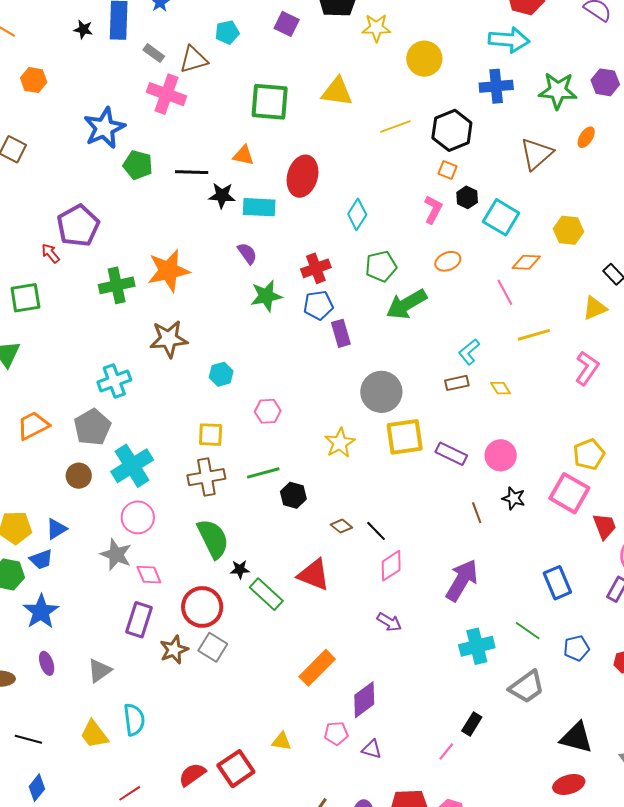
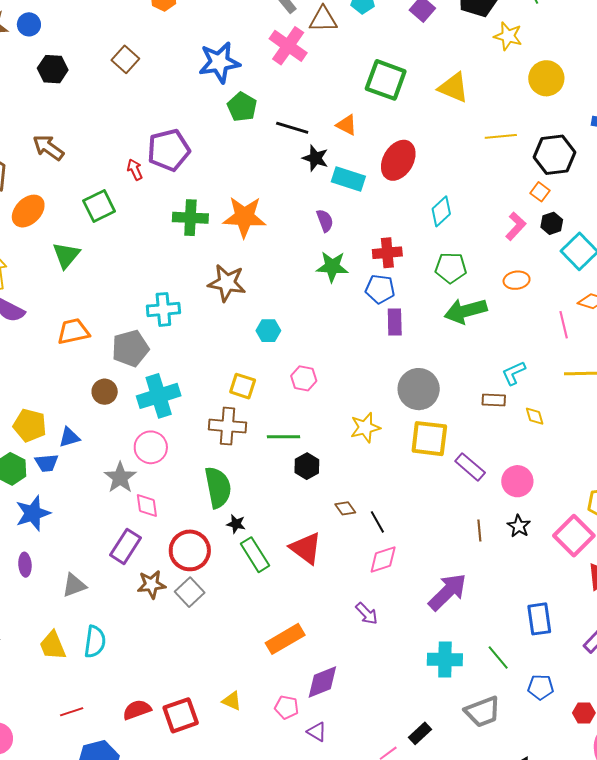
green square: (25, 298) -> (99, 206), turned -32

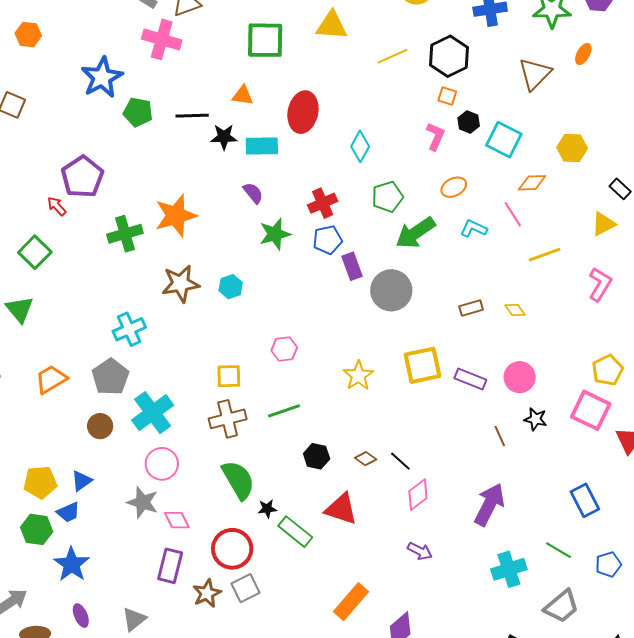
cyan hexagon: (268, 331) -> (231, 287), moved
cyan L-shape: (514, 373) -> (474, 229), moved, turned 68
gray circle: (419, 389) -> (391, 290), moved
black hexagon: (307, 466) -> (317, 456), moved
gray square: (190, 592) -> (246, 588), turned 36

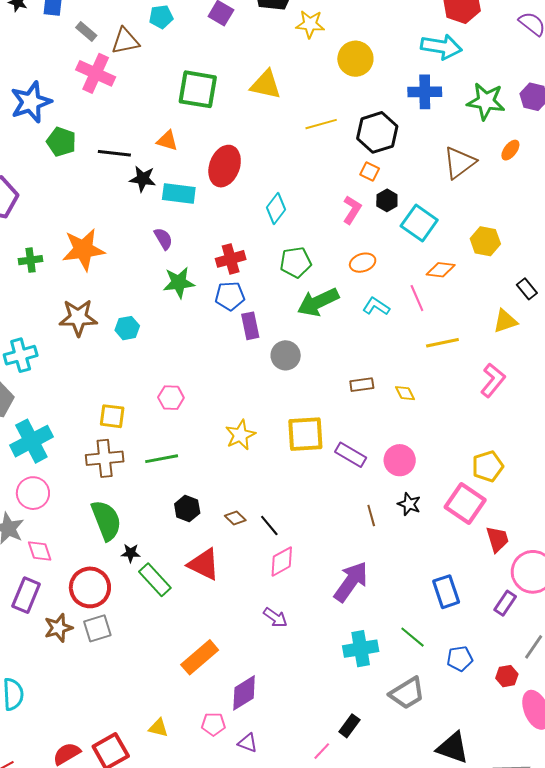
green cross: (125, 234) -> (31, 260), size x0.7
gray circle: (391, 290) -> (286, 355), size x0.7

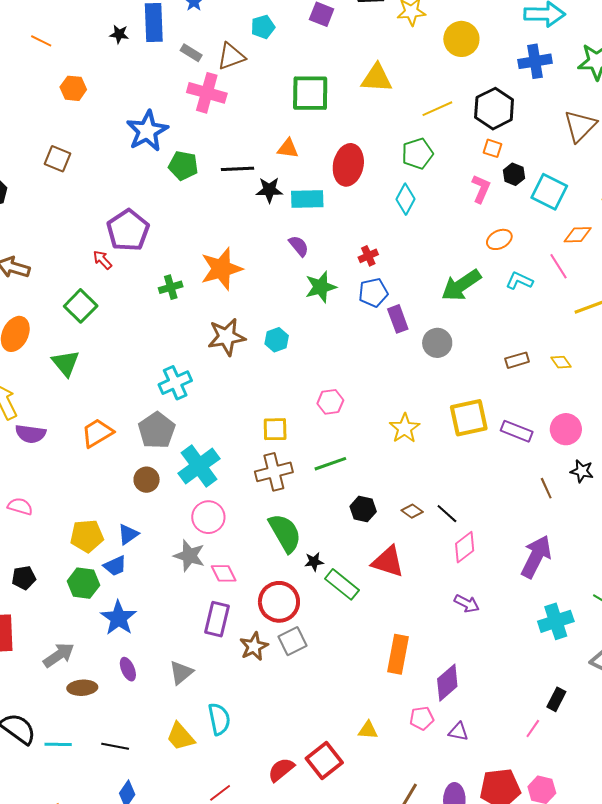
red cross: (231, 259) -> (368, 256), size x0.7
green pentagon: (296, 262) -> (417, 154), moved
orange rectangle: (200, 657) -> (398, 654), turned -30

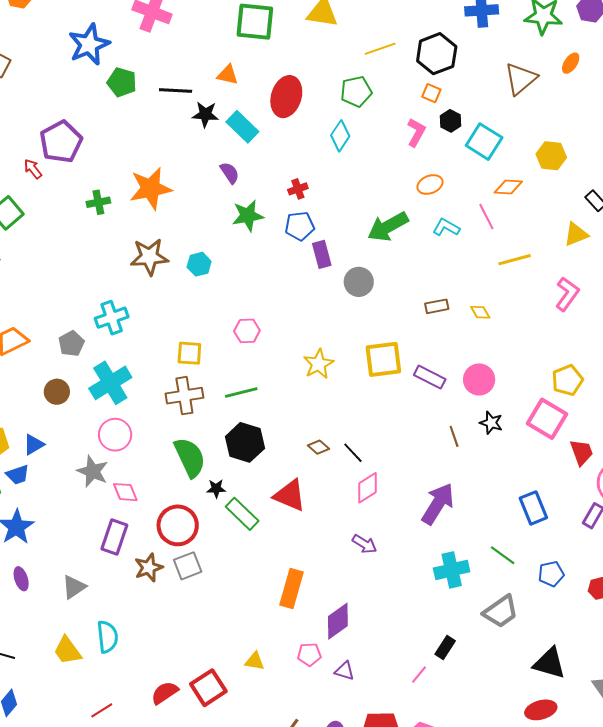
cyan rectangle: (307, 199) -> (242, 127), turned 40
cyan cross: (175, 383) -> (112, 318), moved
gray pentagon: (157, 430) -> (71, 344), size x0.7
black hexagon: (363, 509) -> (245, 442), moved, size x1.5

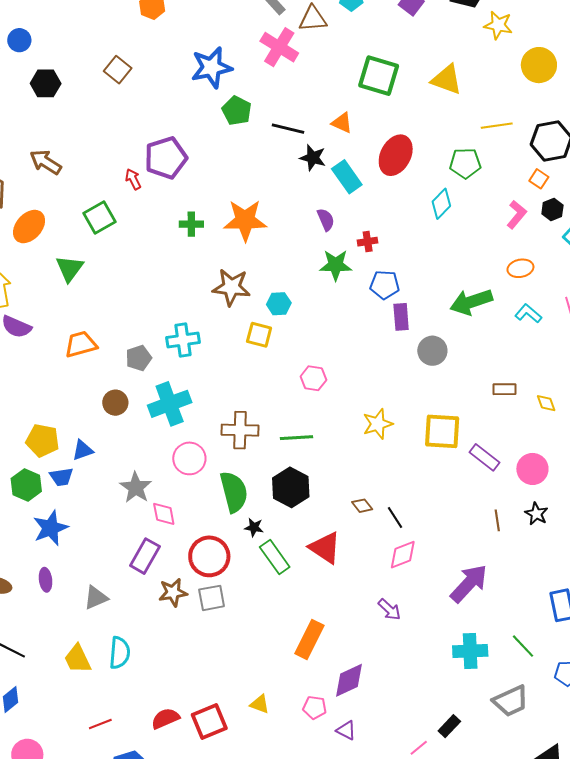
red cross: (298, 189) -> (368, 242), moved
yellow square: (189, 353) -> (259, 335), moved
pink circle: (115, 435) -> (189, 458), moved

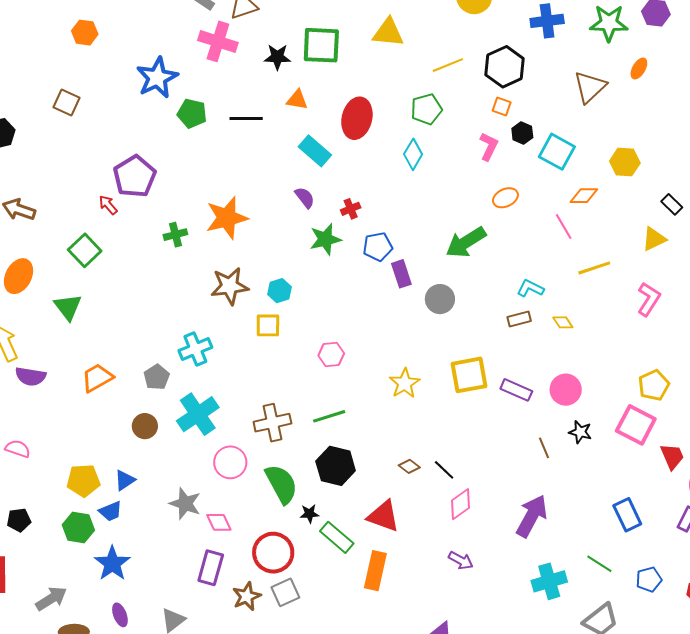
black star: (313, 158) -> (277, 57), moved
cyan L-shape: (528, 313) -> (530, 288), moved
orange rectangle: (309, 639) -> (375, 571), moved

